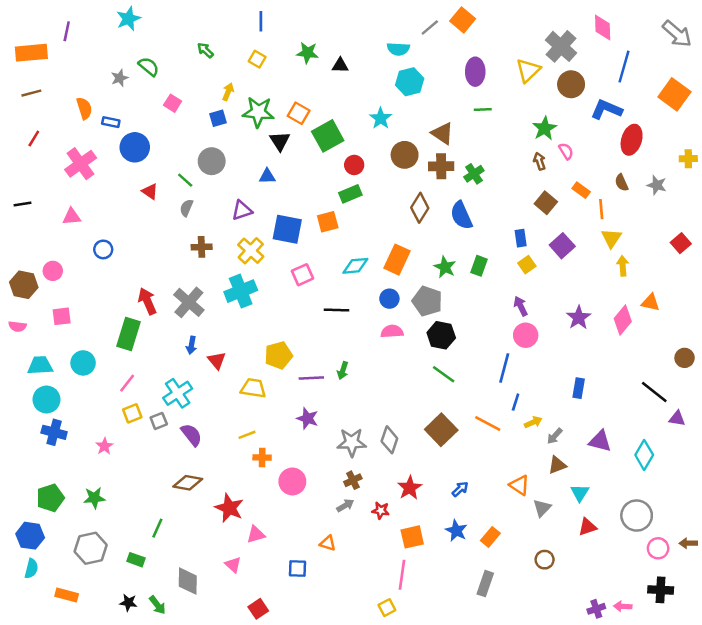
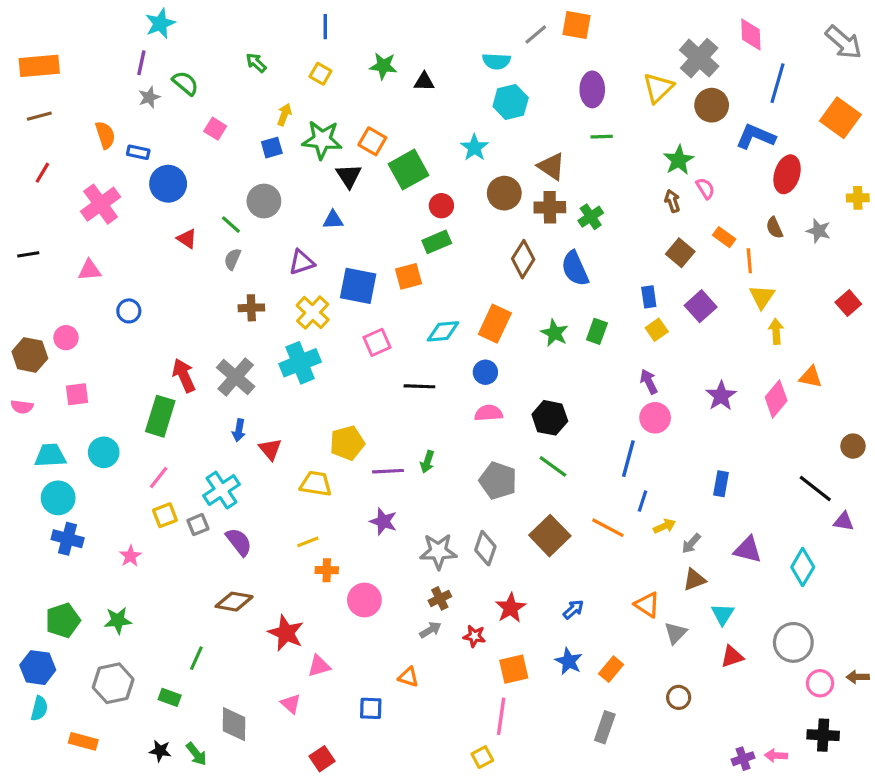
orange square: (463, 20) -> (577, 25), turned -30
purple line: (67, 31) -> (141, 63), moved
gray pentagon: (427, 301) -> (498, 481), moved

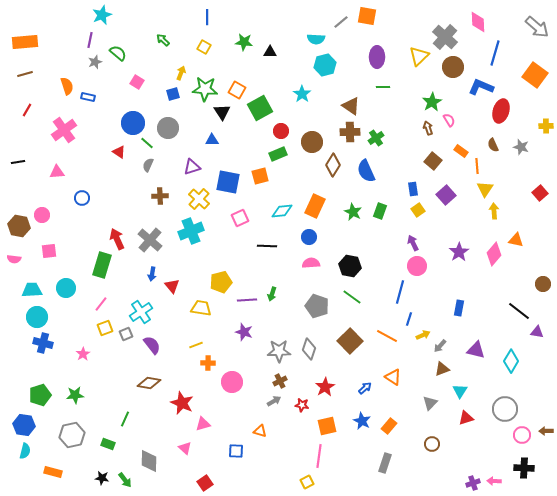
blue circle: (168, 184) -> (133, 123), moved
brown circle: (504, 193) -> (312, 142), moved
orange triangle: (647, 605) -> (393, 377), moved

